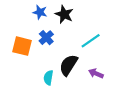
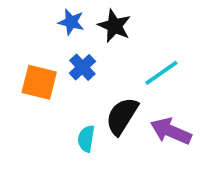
purple arrow: (96, 73) -> (171, 131), size x1.5

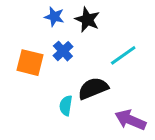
black semicircle: (122, 116) -> (93, 88), turned 36
purple arrow: (171, 131) -> (130, 120), moved

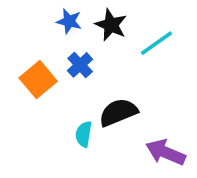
cyan line: (123, 55) -> (156, 43), moved
orange square: (30, 63) -> (38, 80), turned 36

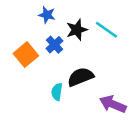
black star: (111, 25) -> (77, 30), moved, turned 30
cyan line: (156, 43) -> (107, 30), turned 70

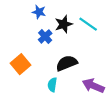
orange square: (26, 55) -> (20, 64), moved
cyan semicircle: (57, 92) -> (52, 85), moved

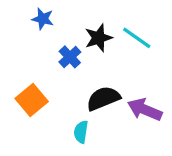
blue star: (39, 12) -> (43, 19), moved
purple arrow: (93, 86) -> (145, 110), moved

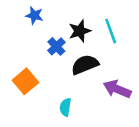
cyan line: (137, 38) -> (111, 31), turned 35
black semicircle: (103, 98) -> (85, 65), moved

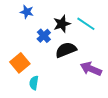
cyan line: (111, 31) -> (86, 24), turned -36
cyan semicircle: (65, 107) -> (34, 83), moved

